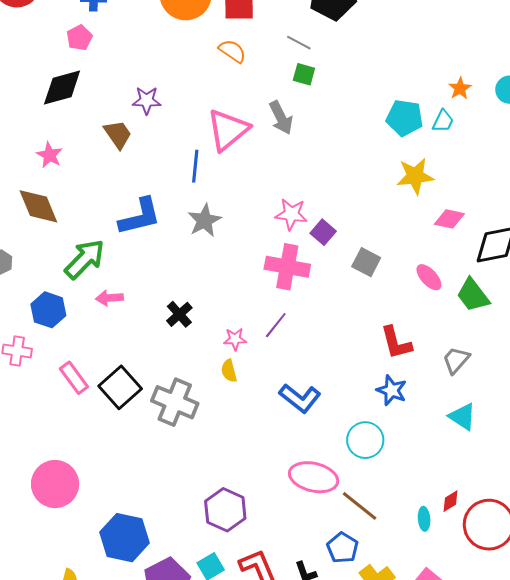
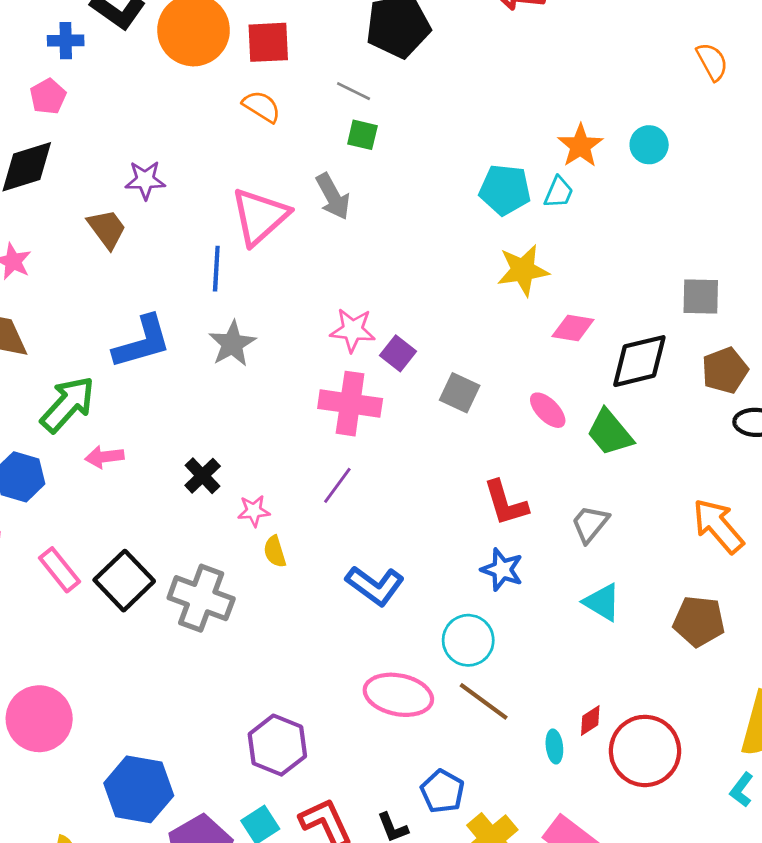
orange star: (460, 88) -> (580, 146), size x1.4
pink star: (235, 339) -> (254, 511), moved
brown line: (360, 506) -> (484, 701), moved

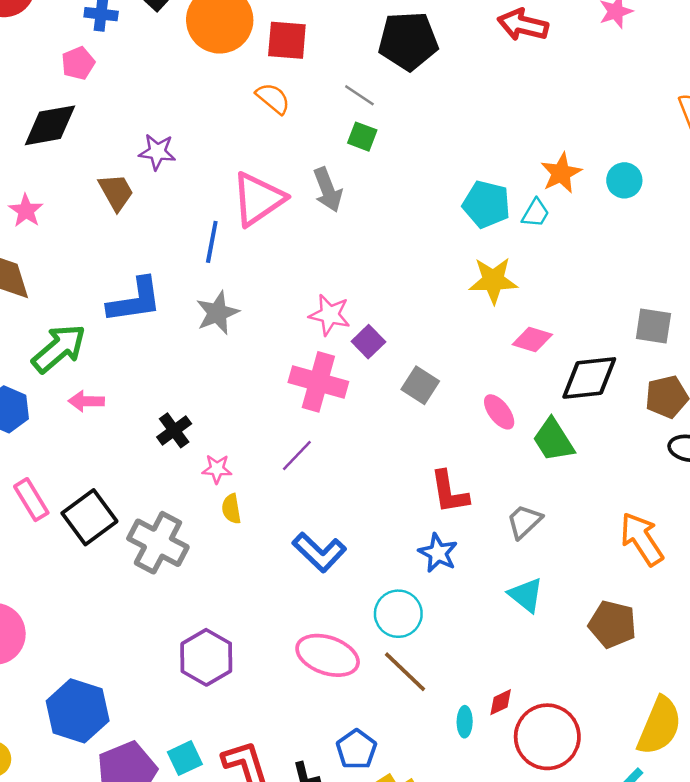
purple hexagon: (277, 745) -> (206, 657), moved

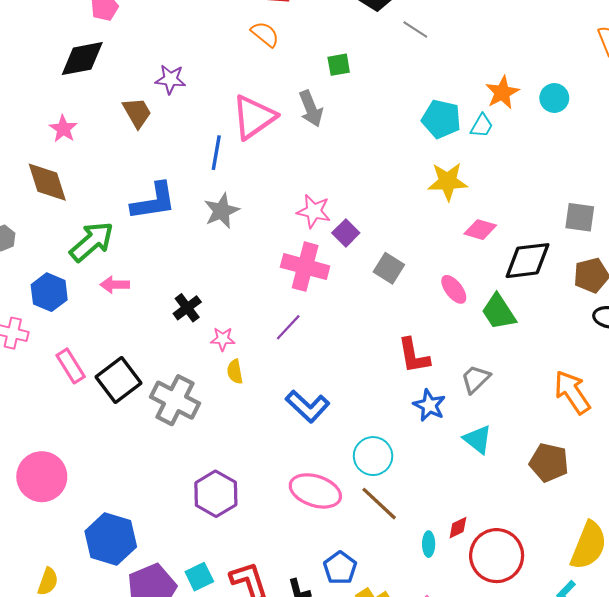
gray line: (359, 95) -> (415, 29), moved
green square: (362, 137) -> (339, 65), turned -30
blue star: (438, 553) -> (429, 405), moved

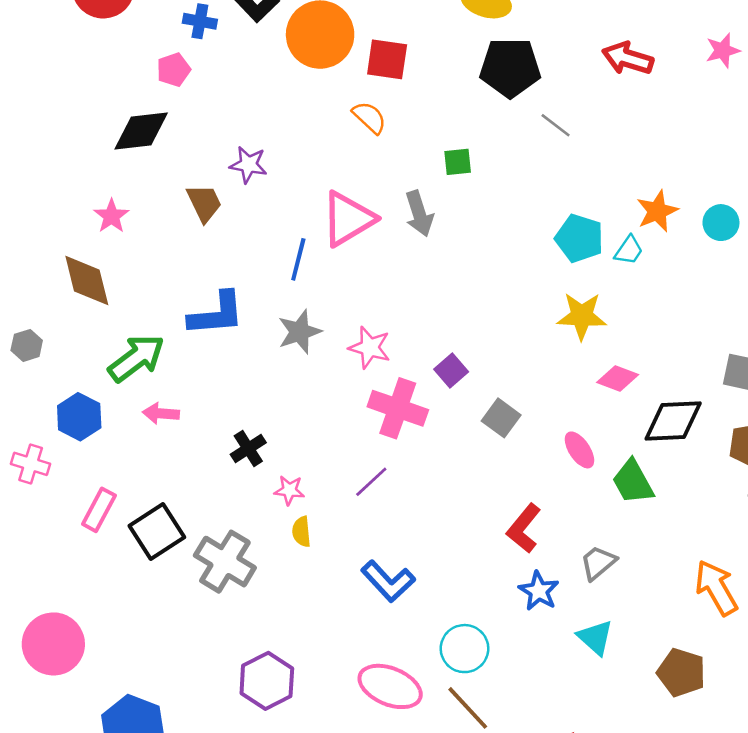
pink star: (314, 211) -> (370, 348), moved
red L-shape: (414, 356) -> (524, 528), turned 45
pink rectangle: (71, 366) -> (99, 510), turned 56

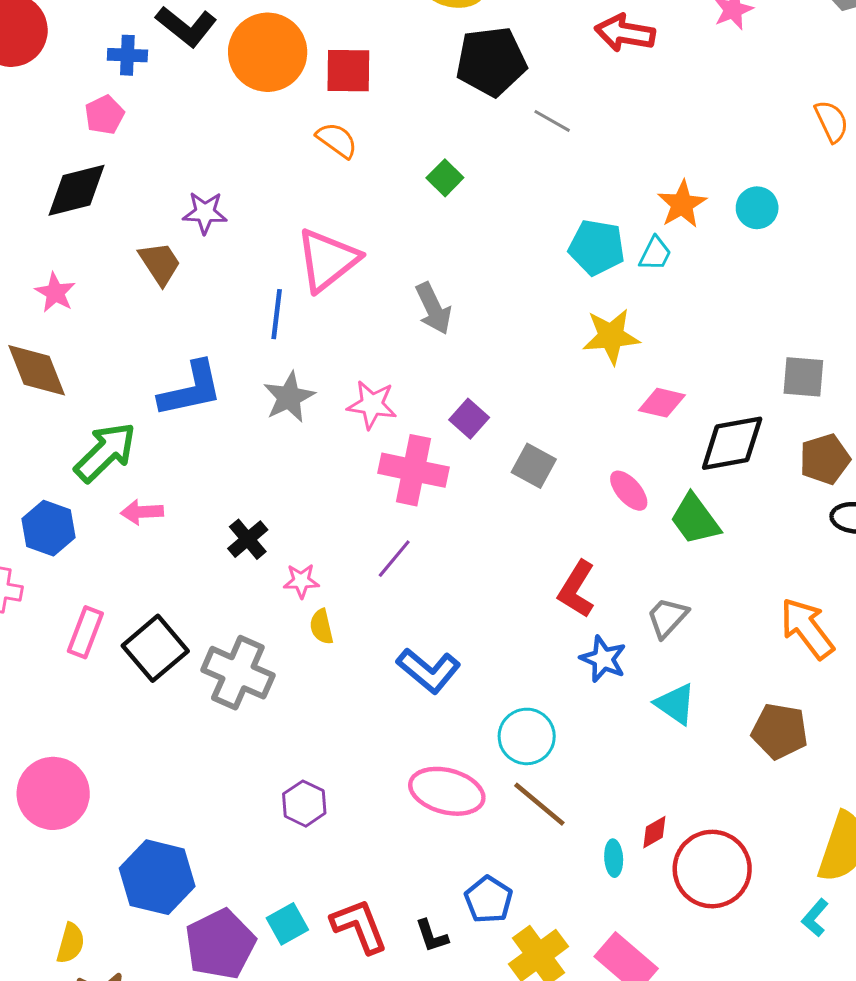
green square: (458, 162) -> (445, 178), turned -32
gray arrow: (419, 214) -> (433, 308), moved
purple hexagon: (267, 681) -> (304, 804), size x0.7

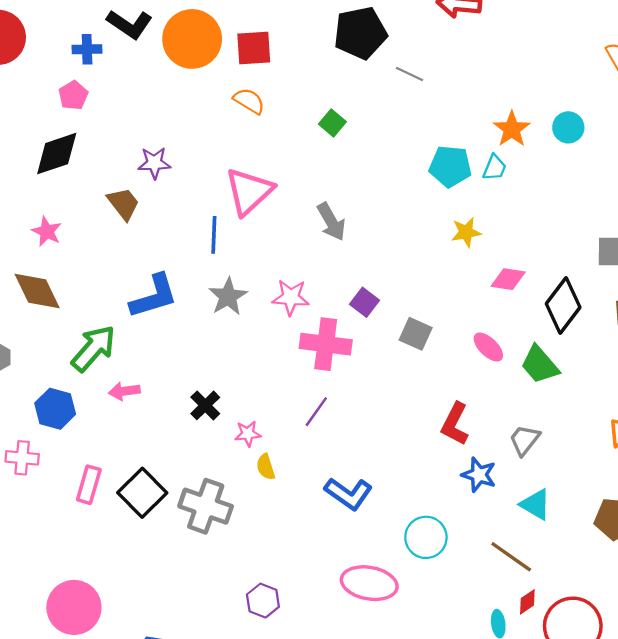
yellow star: (611, 336) -> (466, 232), size x0.7
black diamond: (732, 443) -> (563, 305), turned -38
brown line: (539, 804) -> (511, 557), moved

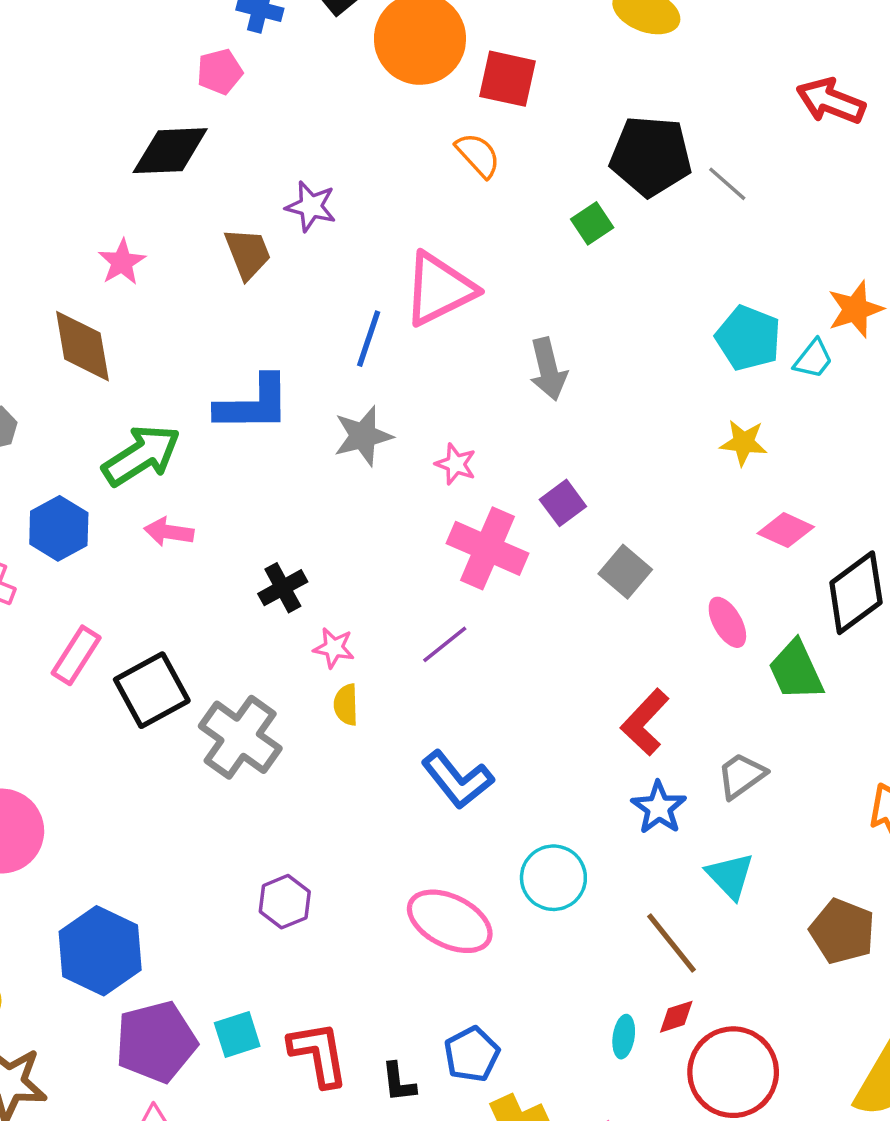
black pentagon: (360, 33) -> (651, 156), moved
pink star: (291, 297) -> (456, 464), size x0.7

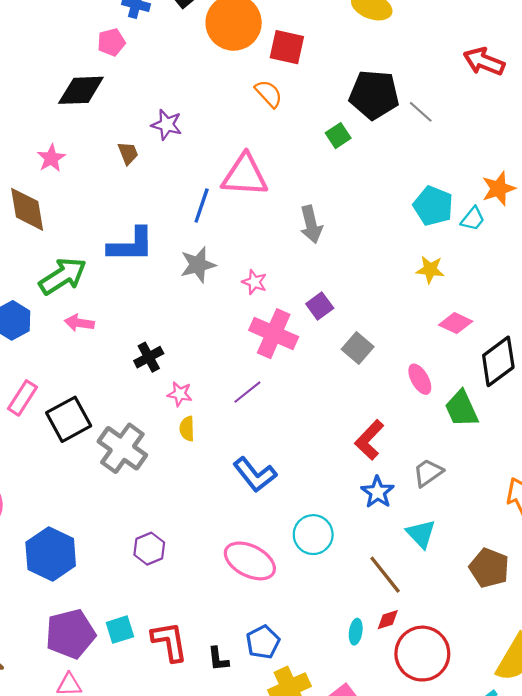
brown trapezoid: (248, 253) -> (128, 153), size x0.7
pink triangle: (439, 289) -> (245, 175), turned 30
blue hexagon: (100, 951) -> (51, 554), moved

